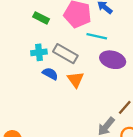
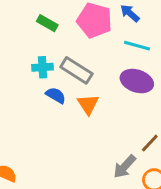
cyan line: (97, 36) -> (137, 46), moved

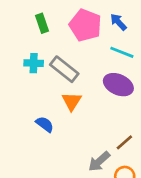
green rectangle: (47, 23) -> (42, 23), turned 36
blue semicircle: (56, 95) -> (45, 124), moved

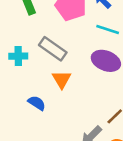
cyan cross: (34, 63) -> (18, 56), moved

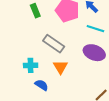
cyan cross: (18, 56) -> (31, 65), moved

